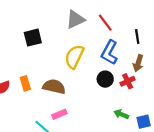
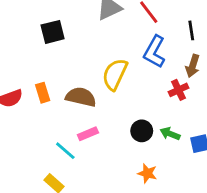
yellow semicircle: (74, 57) -> (115, 74), moved
black circle: (105, 79) -> (142, 131), moved

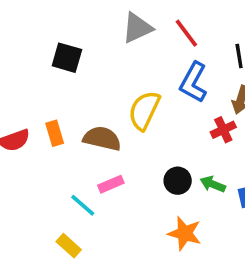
black square: (53, 32) -> (67, 58), turned 30
orange star: (147, 173) -> (185, 233), size x1.4

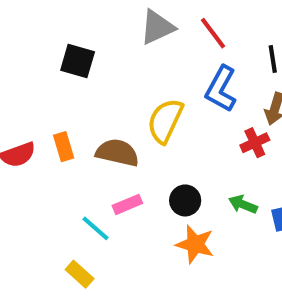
black circle: (178, 181) -> (185, 200), moved
orange star: (185, 233) -> (195, 244), moved

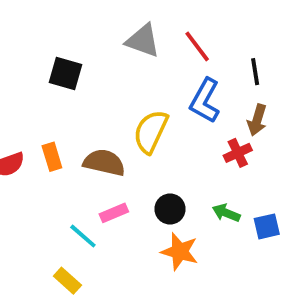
gray triangle: (157, 27) -> (143, 41), turned 45

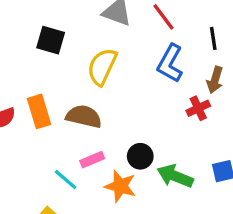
yellow semicircle: (151, 132) -> (102, 67), moved
orange rectangle: (52, 157) -> (39, 111), size x1.4
green arrow: (226, 213) -> (175, 176), moved, size x1.5
orange star: (180, 252) -> (120, 186), moved

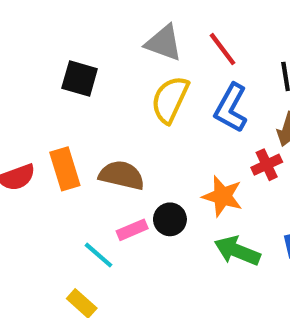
yellow semicircle: (102, 67) -> (170, 100), moved
black circle: (140, 156) -> (170, 219), moved
orange star: (120, 186) -> (223, 196), moved

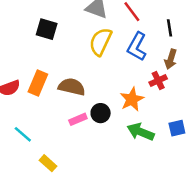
orange rectangle: (65, 169) -> (38, 83), turned 40
orange star: (223, 196) -> (132, 99), turned 30
cyan line: (99, 255) -> (23, 134), moved

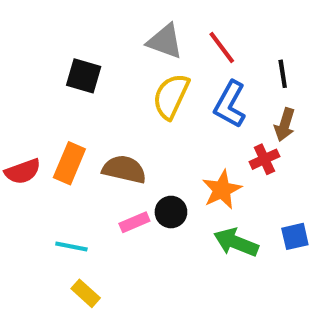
cyan line: (23, 134) -> (71, 247), moved, turned -30

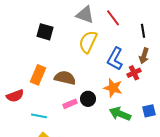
blue L-shape: (230, 104) -> (115, 59), moved
red semicircle: (23, 171) -> (15, 96), moved
orange star: (222, 190) -> (113, 88), turned -30

